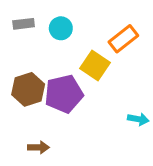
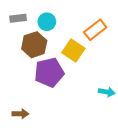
brown hexagon: (28, 89) -> (34, 45), moved
brown arrow: (38, 147) -> (20, 114), moved

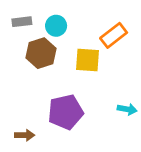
yellow square: (73, 50) -> (88, 60), turned -30
purple pentagon: (49, 72) -> (66, 112), moved

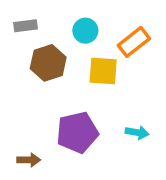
cyan circle: (56, 26) -> (85, 31), moved
cyan arrow: (127, 109) -> (137, 132), moved

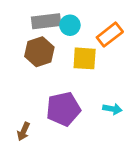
gray rectangle: (26, 26) -> (46, 21), moved, size x1.5
brown arrow: (29, 160) -> (23, 131), turned 114

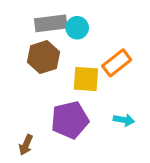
orange rectangle: (110, 35) -> (117, 63), moved
yellow square: (85, 58) -> (86, 79), moved

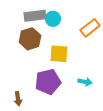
orange rectangle: (117, 63) -> (90, 28), moved
brown arrow: (26, 145) -> (18, 99), turned -32

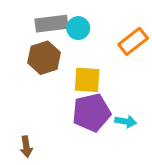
purple pentagon: (48, 82) -> (92, 113), moved

